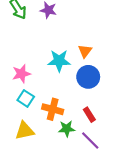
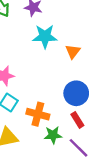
cyan star: (59, 61) -> (45, 36), moved
blue circle: (88, 77) -> (76, 93), moved

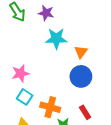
blue circle: (76, 93) -> (81, 76), moved

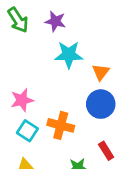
orange cross: (50, 107) -> (61, 125), moved

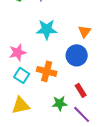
cyan star: (69, 55) -> (47, 29), moved
orange triangle: (101, 72) -> (85, 31), moved

